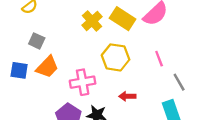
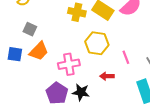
yellow cross: (92, 21) -> (77, 12), turned -36
pink line: (159, 59) -> (126, 57), moved

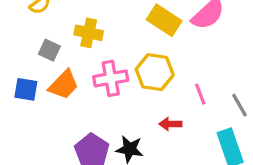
yellow cross: (77, 12) -> (89, 33), moved
pink cross: (69, 64) -> (111, 78), moved

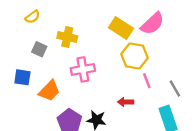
yellow hexagon: (155, 72) -> (134, 56), moved
orange trapezoid: (64, 85) -> (49, 91), moved

